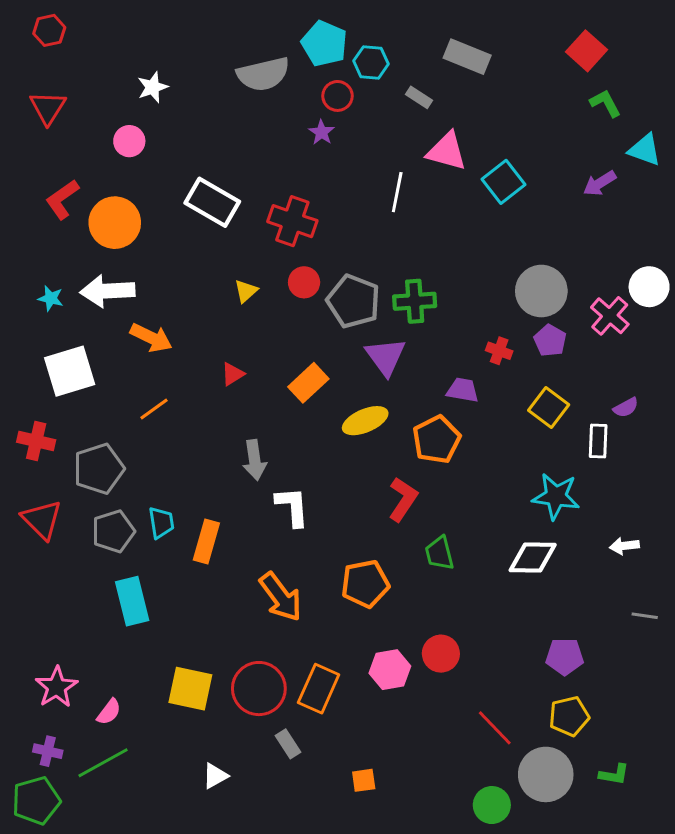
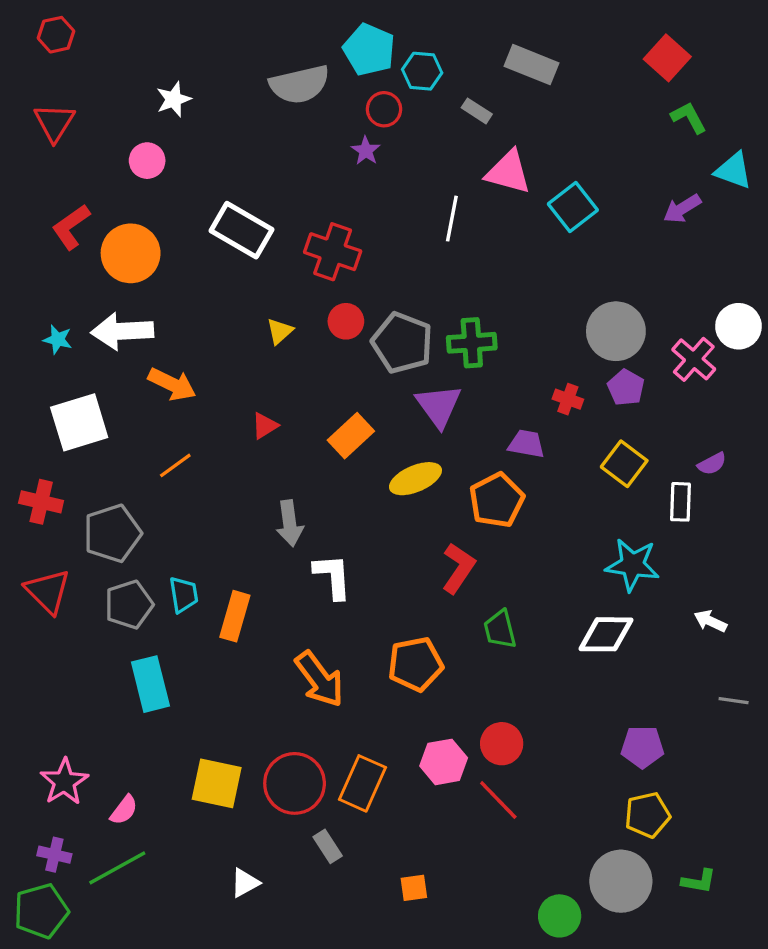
white arrow: (624, 546) -> (710, 621), turned 32
red line: (495, 728) -> (498, 800), moved

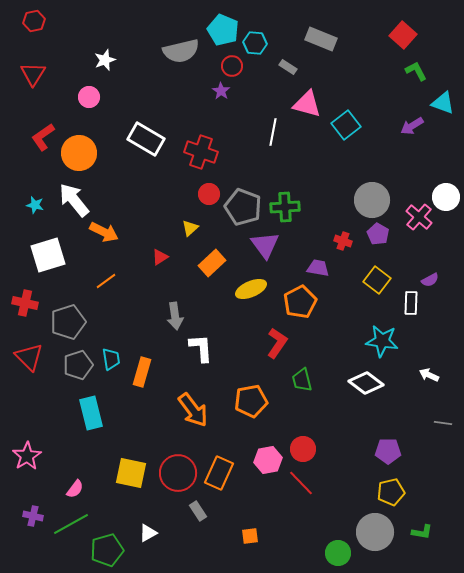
white arrow: (122, 331) -> (74, 200), turned 54
yellow triangle: (280, 331) -> (190, 228), moved
white diamond: (606, 634) -> (366, 383), turned 36
pink star: (64, 782) -> (27, 456), moved
green pentagon: (41, 911) -> (107, 550), moved

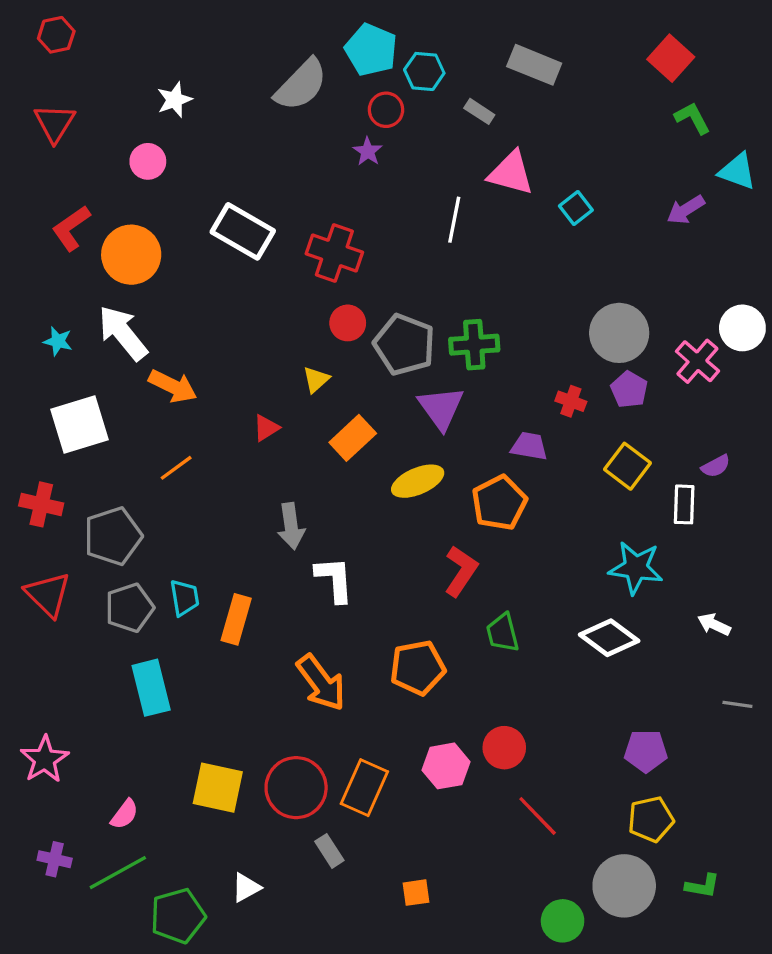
gray semicircle: (181, 51) -> (301, 85), turned -33
cyan square: (346, 125) -> (576, 208), size x0.7
red line: (301, 483) -> (538, 816), moved

